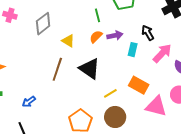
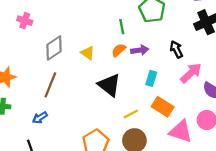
gray diamond: (43, 24) -> (54, 48), moved
cyan rectangle: (133, 50) -> (151, 78), moved
brown line: (57, 69) -> (50, 85), moved

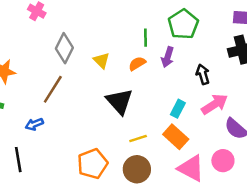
gray diamond: (54, 48) -> (64, 48), turned -40
purple arrow: (140, 50) -> (168, 57), moved, turned 105
cyan rectangle: (151, 78) -> (178, 109), moved

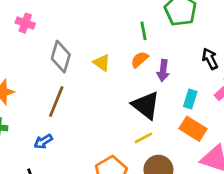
purple arrow: (168, 57) -> (163, 71), moved
black triangle: (120, 101) -> (146, 105), moved
yellow line: (138, 138) -> (143, 138), moved

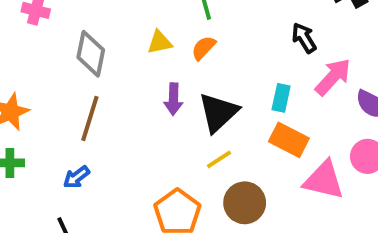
yellow triangle: (102, 63) -> (160, 42), moved, turned -42
purple arrow: (163, 71) -> (173, 99), moved
black triangle: (146, 105) -> (218, 112), turned 44

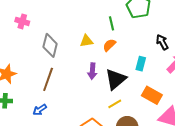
cyan rectangle: (281, 98) -> (141, 64), moved

